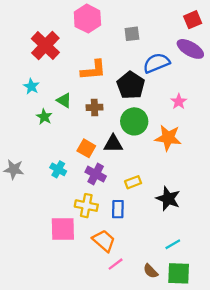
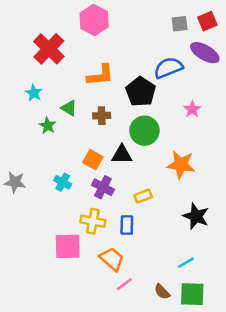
gray square: (132, 34) -> (180, 24), moved
orange star: (168, 138) -> (181, 165), moved
black star: (168, 199) -> (196, 216), moved

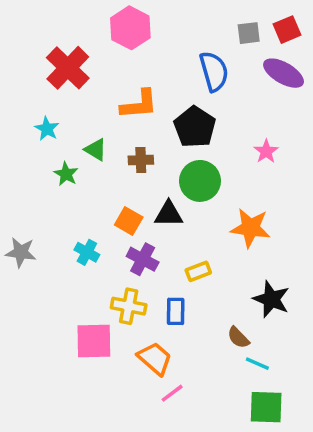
blue semicircle: (168, 68) -> (214, 71), moved, turned 96
cyan line: (186, 263) -> (257, 364), turned 54
brown semicircle: (162, 292) -> (238, 338), moved

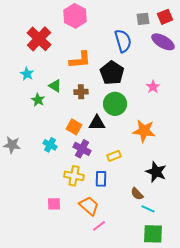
pink square: (94, 341) -> (54, 204), moved, size x0.6

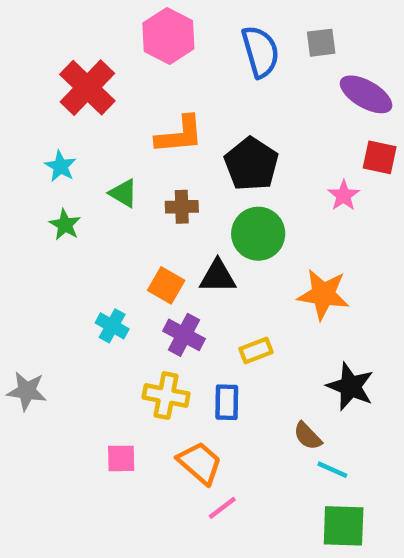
red square: (165, 17) -> (380, 157), moved, turned 35
blue semicircle: (123, 41) -> (260, 52), moved
green star: (38, 100) -> (65, 225), moved
gray star: (12, 145) -> (27, 391), moved

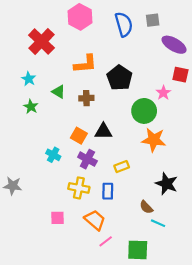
green circle: (258, 234) -> (144, 111), moved
green square: (344, 526) -> (138, 250), moved

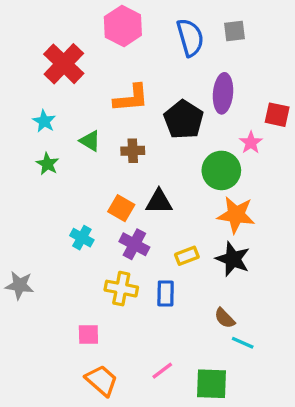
purple ellipse: (174, 45) -> (223, 93), moved, turned 65
black star: (167, 184) -> (233, 259), moved
orange trapezoid: (95, 220) -> (102, 380), moved

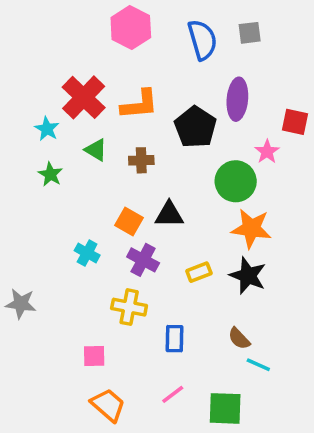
red cross: (64, 64) -> (84, 97), moved
blue rectangle: (166, 294) -> (174, 339), moved

